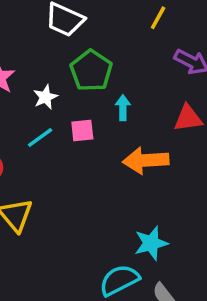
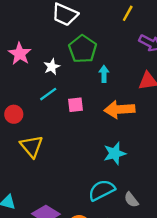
pink square: (82, 130) -> (75, 105), moved
cyan star: (151, 243) -> (115, 153), moved

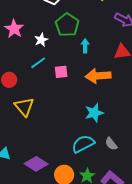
gray semicircle: (131, 200) -> (111, 144), moved

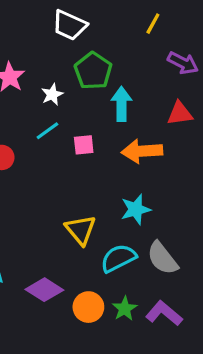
cyan arrow: (85, 46) -> (121, 104), size x1.5
yellow triangle: (24, 107) -> (81, 230), moved
gray semicircle: (111, 144) -> (162, 258), size x1.6

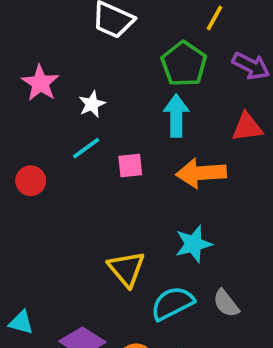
green pentagon: (93, 71) -> (184, 64), moved
gray semicircle: (162, 258) -> (226, 303), size x0.7

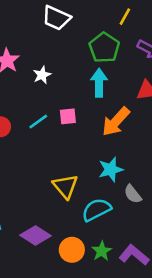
cyan line: (86, 148) -> (38, 122), moved
orange arrow: (201, 173) -> (116, 122), turned -44
gray semicircle: (226, 303) -> (133, 194), moved

